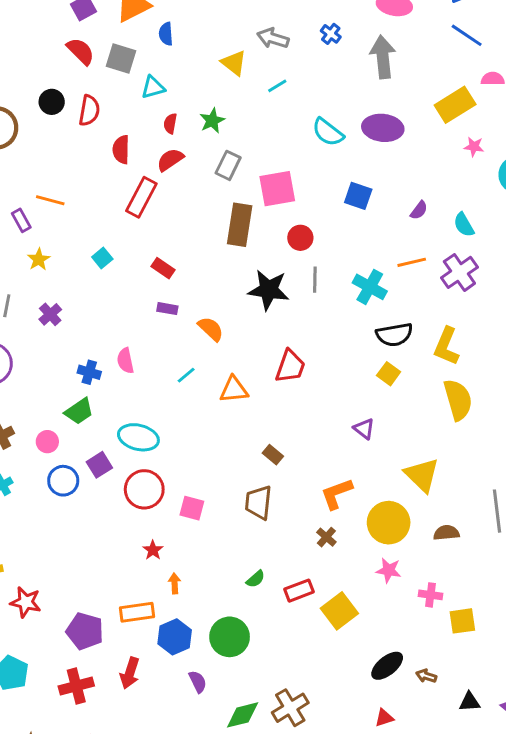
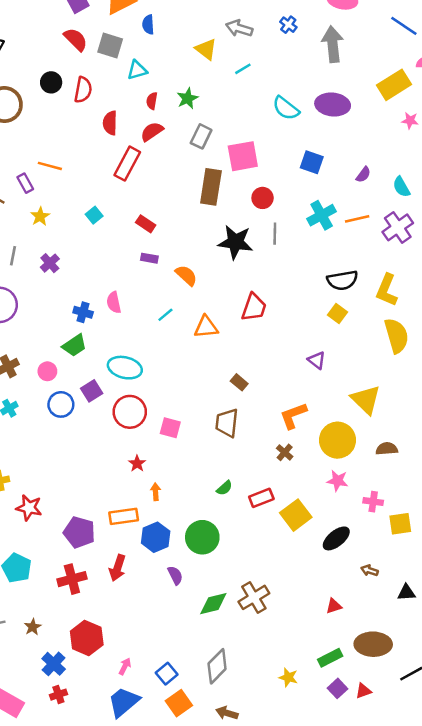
cyan cross: (370, 287) -> (322, 215), moved, turned 32
black ellipse: (387, 666) -> (336, 538), moved

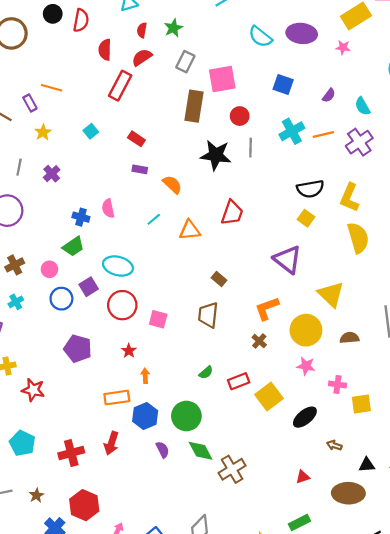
pink star: (410, 120) -> (343, 48), moved
purple triangle: (317, 360) -> (288, 259), size x1.8
purple pentagon: (79, 532) -> (78, 349), moved
green diamond: (213, 604) -> (201, 451), moved, turned 76
brown ellipse: (373, 644) -> (348, 493), moved

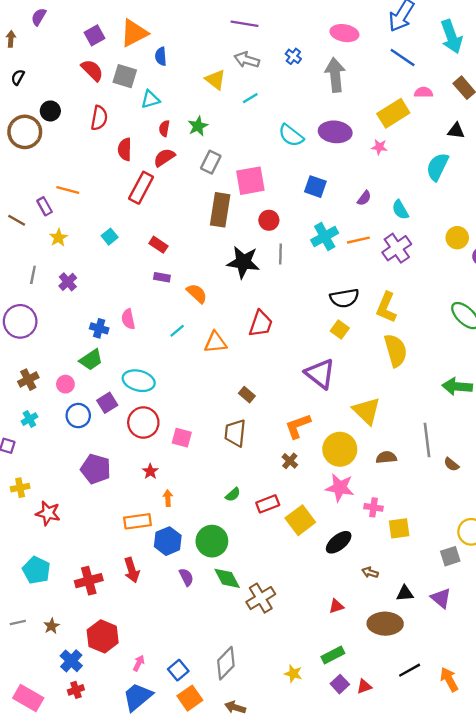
black circle: (53, 14) -> (50, 111), moved
pink star: (306, 366) -> (340, 488), size x1.4
red arrow: (111, 443) -> (132, 570), turned -35

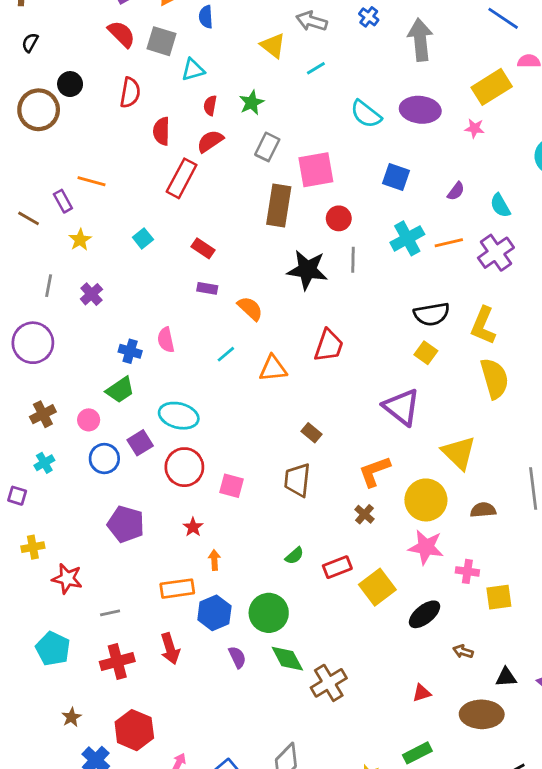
gray line: (18, 622) -> (110, 613), moved

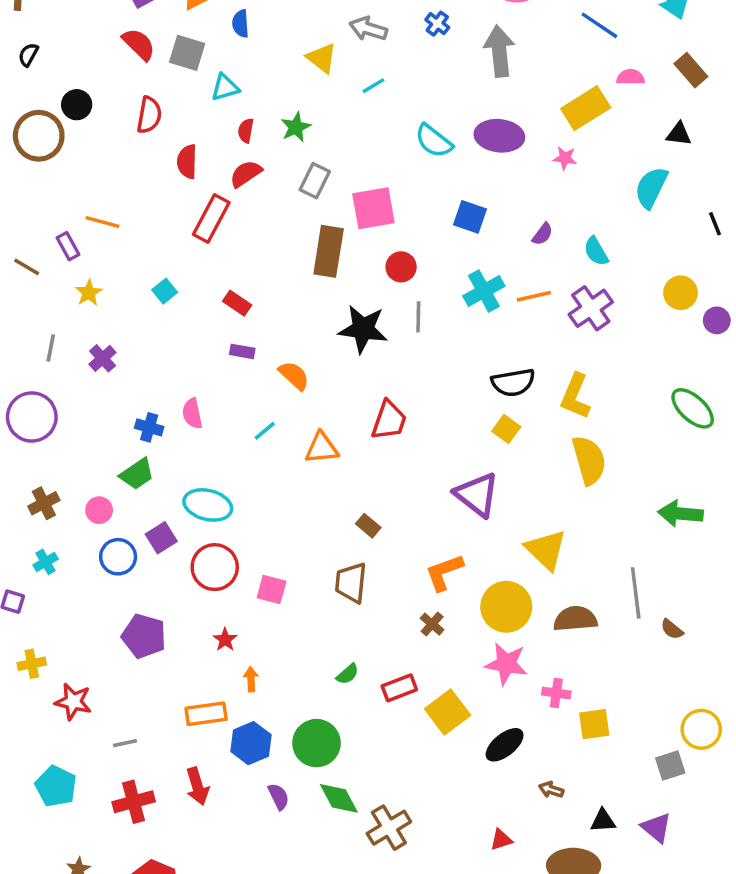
brown semicircle: (483, 510) -> (575, 619), size x1.4

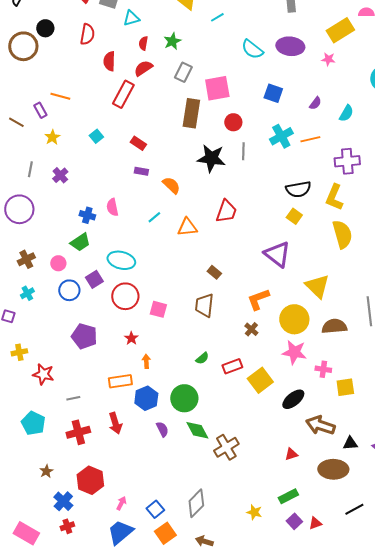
cyan semicircle: (596, 251) -> (346, 113), turned -120
purple cross: (591, 308) -> (347, 161), moved, turned 30
brown arrow: (551, 790) -> (320, 425), size x2.0

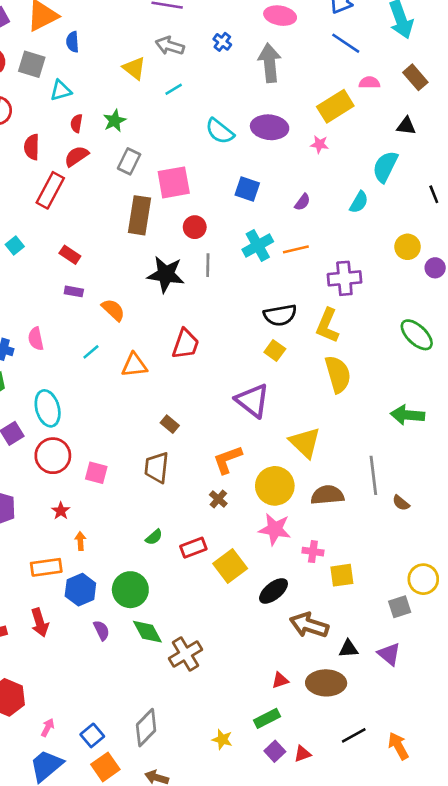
cyan semicircle: (346, 113) -> (359, 202), moved
cyan ellipse: (121, 260) -> (48, 408), turned 60
red triangle: (291, 454) -> (280, 680), moved

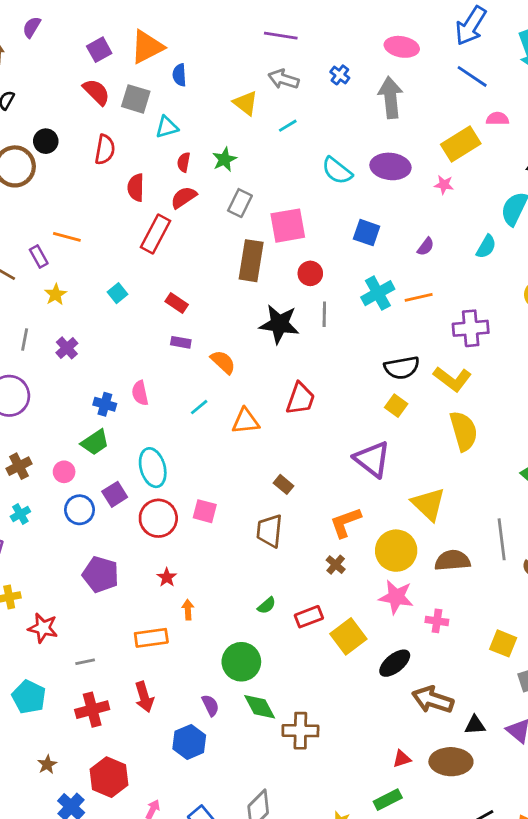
yellow L-shape: (327, 326) -> (452, 379), turned -76
pink square: (96, 473) -> (205, 511), moved
yellow square: (342, 575) -> (503, 643), moved, turned 30
blue hexagon: (80, 590) -> (189, 742), moved
brown cross: (186, 654) -> (300, 731), turned 32

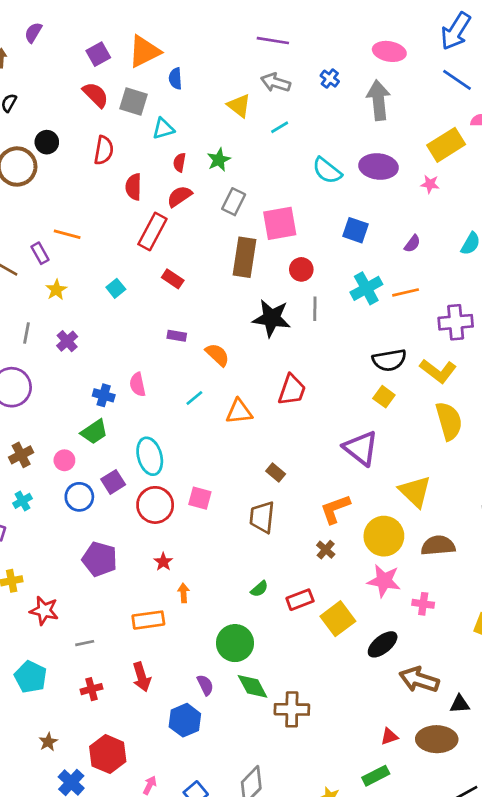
red rectangle: (177, 303) -> (173, 279), moved
red cross: (92, 710) -> (91, 689), size x0.7

